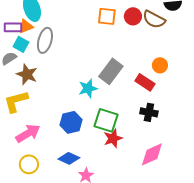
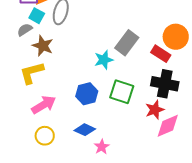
orange circle: (160, 65) -> (176, 37), size x1.6
black cross: (149, 112) -> (165, 84), size x1.5
red star: (113, 138) -> (155, 110), moved

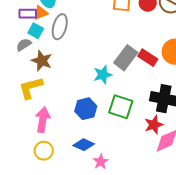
red rectangle: (161, 54) -> (148, 58), moved
pink arrow: (44, 105) -> (43, 120), turned -50

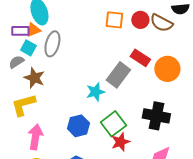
red rectangle: (148, 58) -> (140, 58), moved
green square: (121, 107) -> (113, 124), turned 35
red star: (154, 125) -> (120, 142), moved

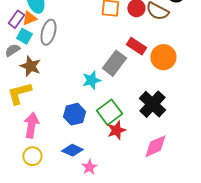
purple rectangle: (20, 31) -> (16, 19), turned -54
black cross: (156, 116) -> (152, 104), turned 32

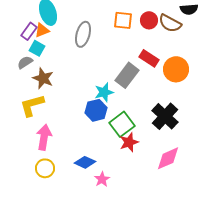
gray ellipse: (48, 32) -> (83, 34), moved
blue hexagon: (74, 114) -> (96, 110), moved

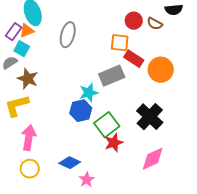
orange square: (123, 20) -> (120, 43), moved
brown semicircle: (170, 23) -> (155, 24), size x0.7
gray rectangle: (127, 75) -> (112, 76), turned 30

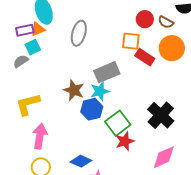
purple rectangle: (14, 32) -> (25, 30), turned 42
cyan square: (22, 49) -> (33, 47), turned 35
orange circle: (161, 70) -> (172, 48), moved
gray rectangle: (112, 76) -> (107, 72), moved
brown star: (28, 79) -> (74, 90), moved

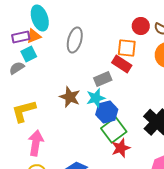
red rectangle: (145, 57) -> (122, 64), moved
gray rectangle: (107, 72) -> (103, 79), size x0.7
blue hexagon: (92, 109) -> (107, 112), moved

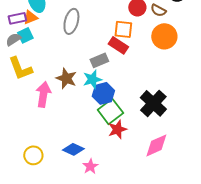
gray semicircle: (17, 68) -> (13, 39), moved
yellow L-shape: (24, 111) -> (20, 68), moved, turned -96
pink arrow: (36, 143) -> (43, 94), moved

